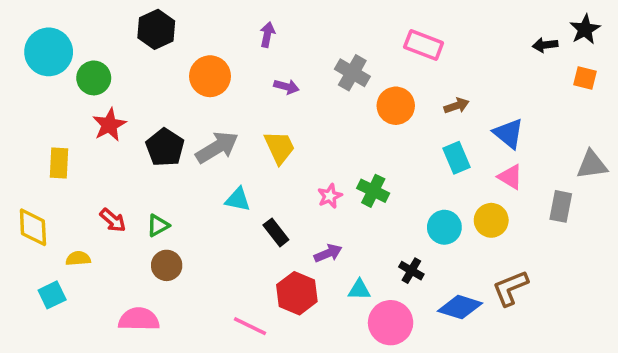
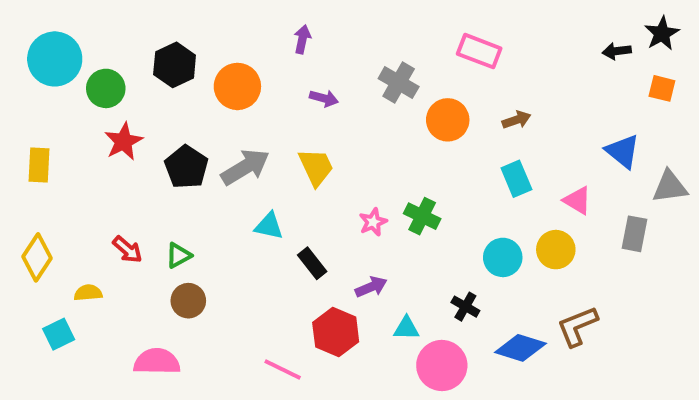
black hexagon: (156, 29) -> (175, 65), moved
blue triangle: (509, 133) -> (623, 151), moved
yellow rectangle: (59, 163) -> (39, 165), moved
yellow diamond: (33, 227) -> (37, 257), turned 36

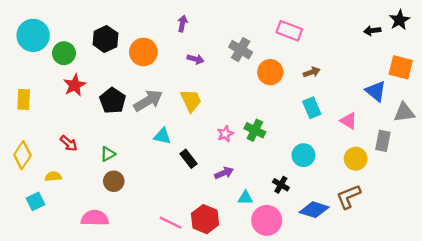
orange square: (662, 88) -> (401, 67), moved, size x1.5
red arrow: (127, 250) -> (69, 143), moved
yellow circle: (556, 250) -> (356, 159), moved
red hexagon: (336, 332) -> (205, 219), moved

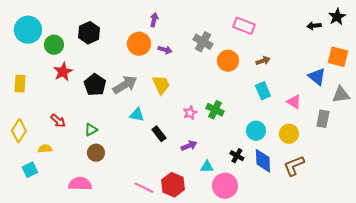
orange circle: (143, 52) -> (139, 44), moved
yellow circle: (356, 159) -> (289, 134), moved
blue diamond: (314, 210) -> (263, 161), moved, turned 70

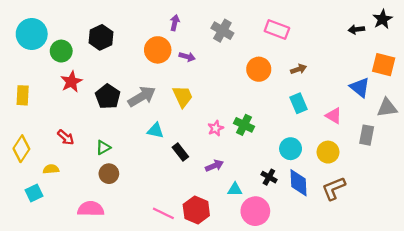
gray cross: (203, 42) -> (222, 31), moved

